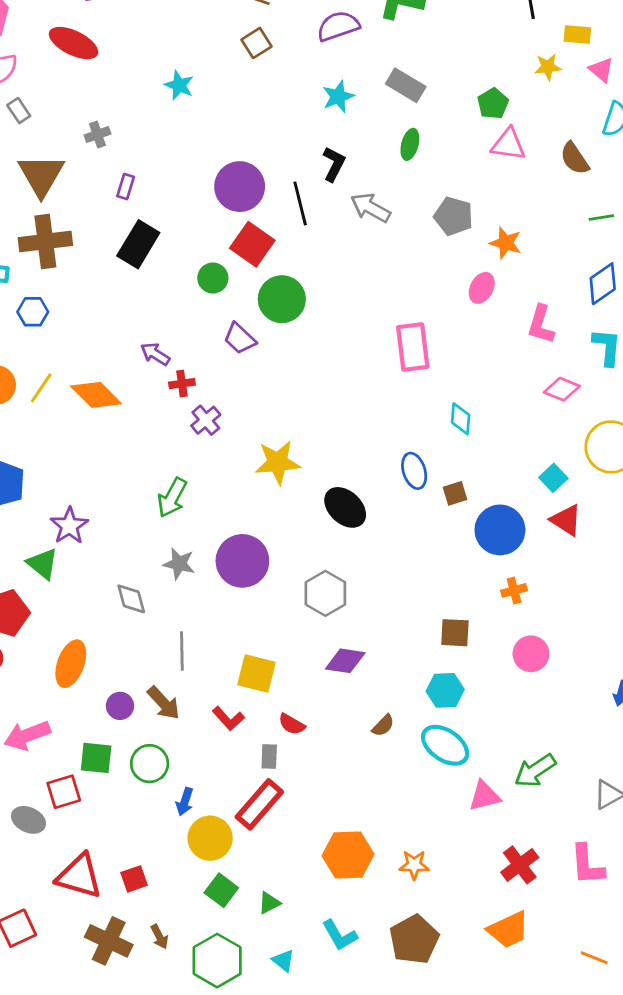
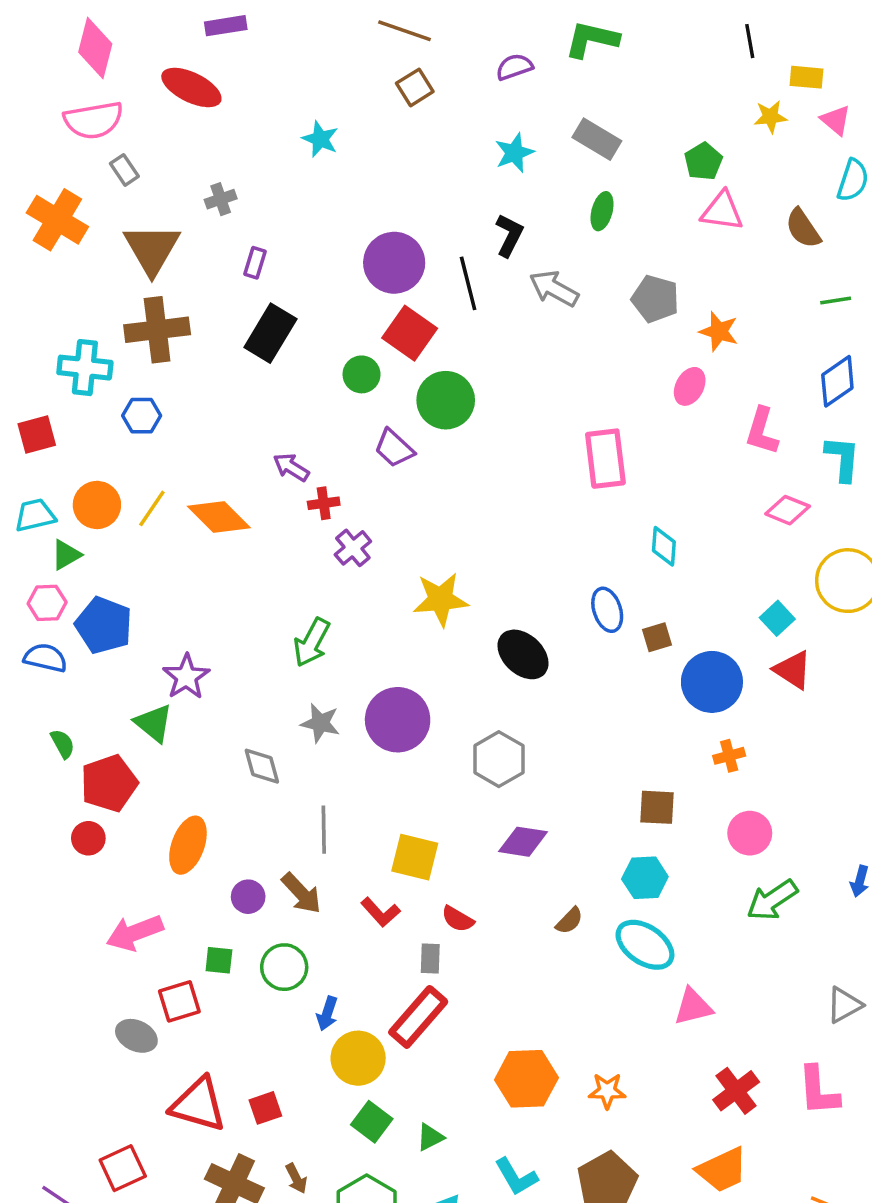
purple semicircle: (338, 26) -> (514, 67), size x0.7
green square: (96, 758) -> (219, 960), size x0.7
green arrow: (535, 771) -> (772, 900), moved

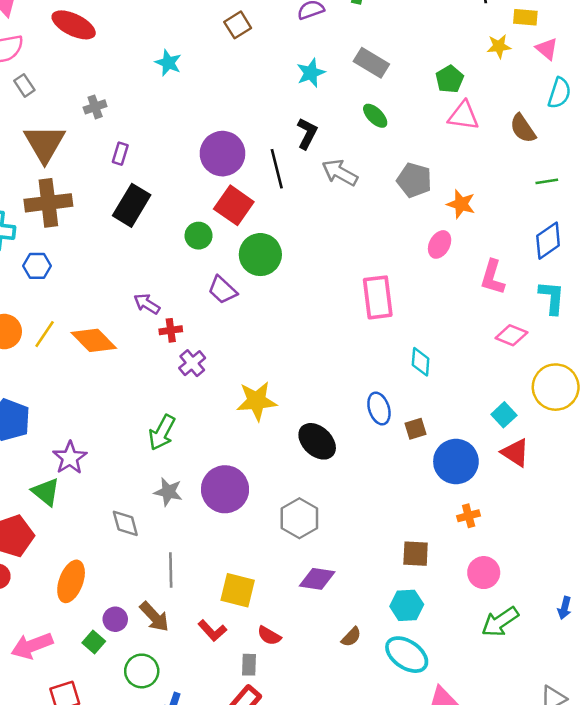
green ellipse: (602, 211) -> (375, 116), turned -60
green square: (219, 960) -> (94, 642), moved, turned 35

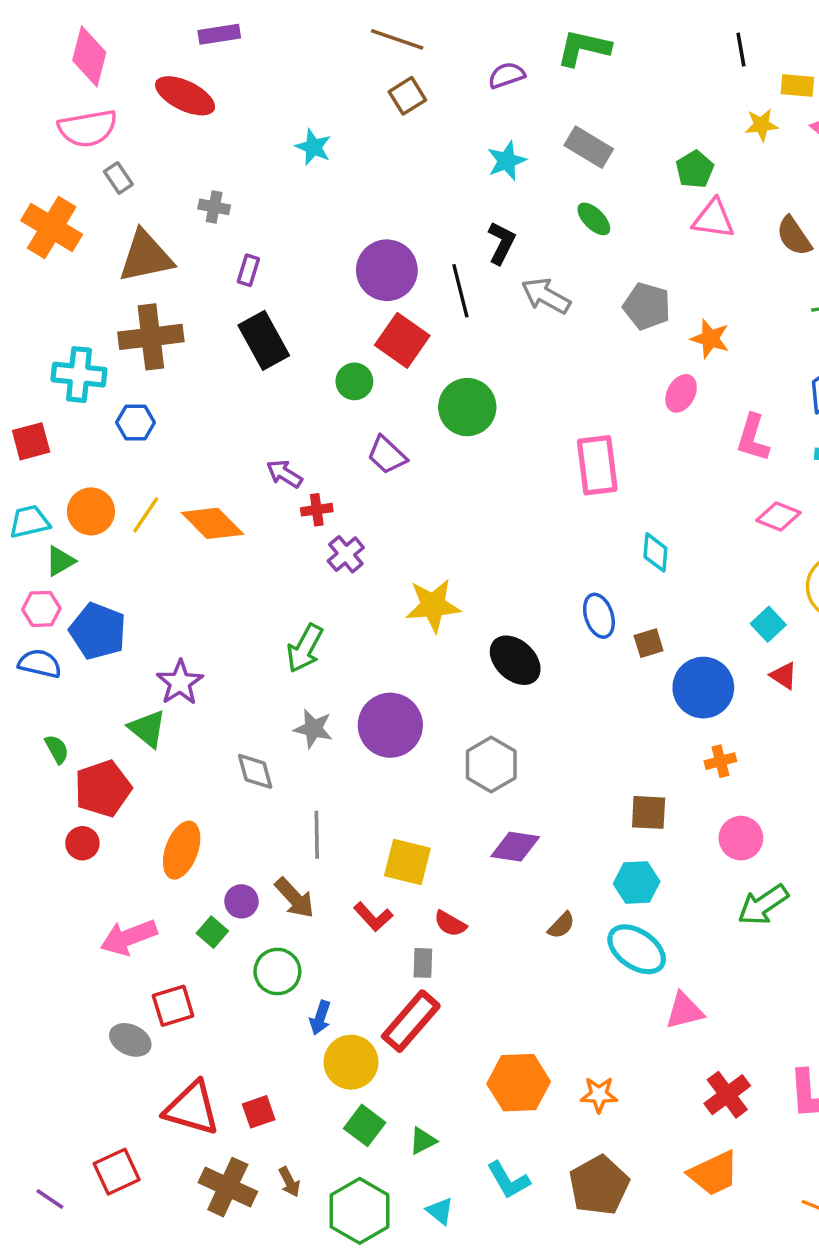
gray cross: (95, 107) -> (214, 207), turned 30
brown triangle: (45, 144) -> (146, 257), turned 48
black rectangle: (132, 205) -> (264, 340), turned -60
green circle: (260, 255) -> (467, 407), moved
red triangle: (515, 453) -> (784, 676), size x0.7

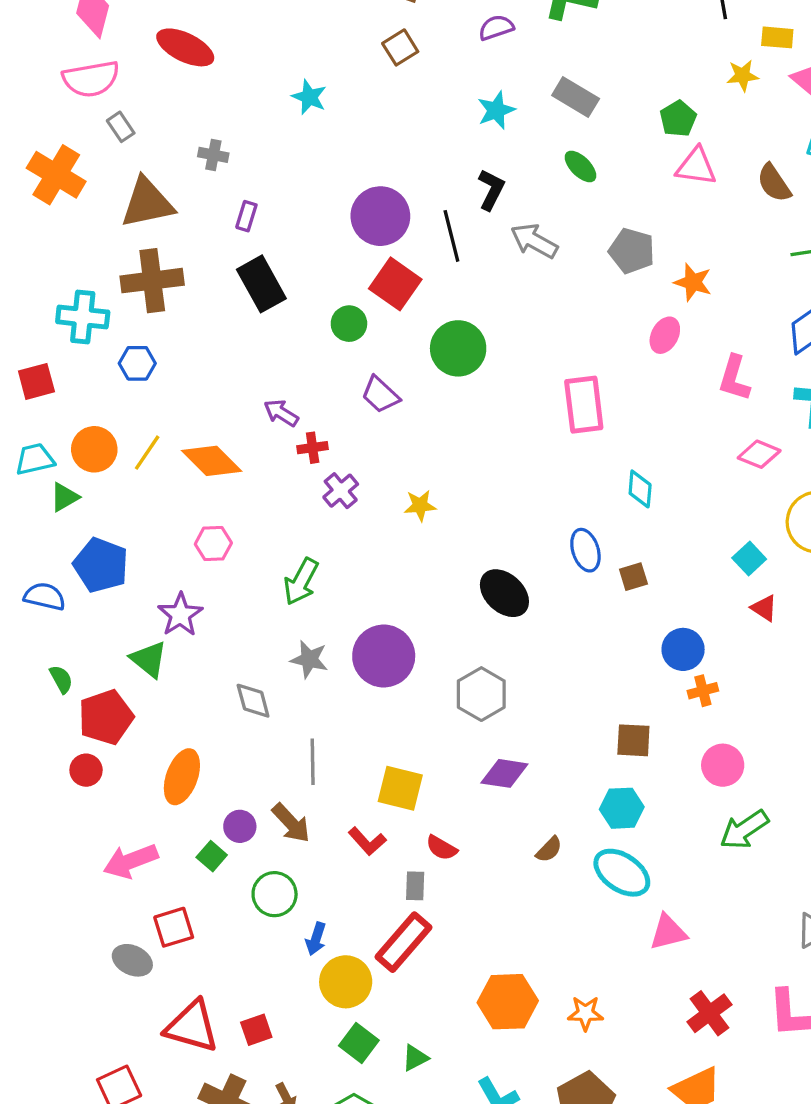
yellow star: (433, 605) -> (420, 506), moved, size x0.6
pink hexagon: (41, 609) -> (213, 544), moved
blue circle: (703, 688) -> (683, 649), moved, size x0.7

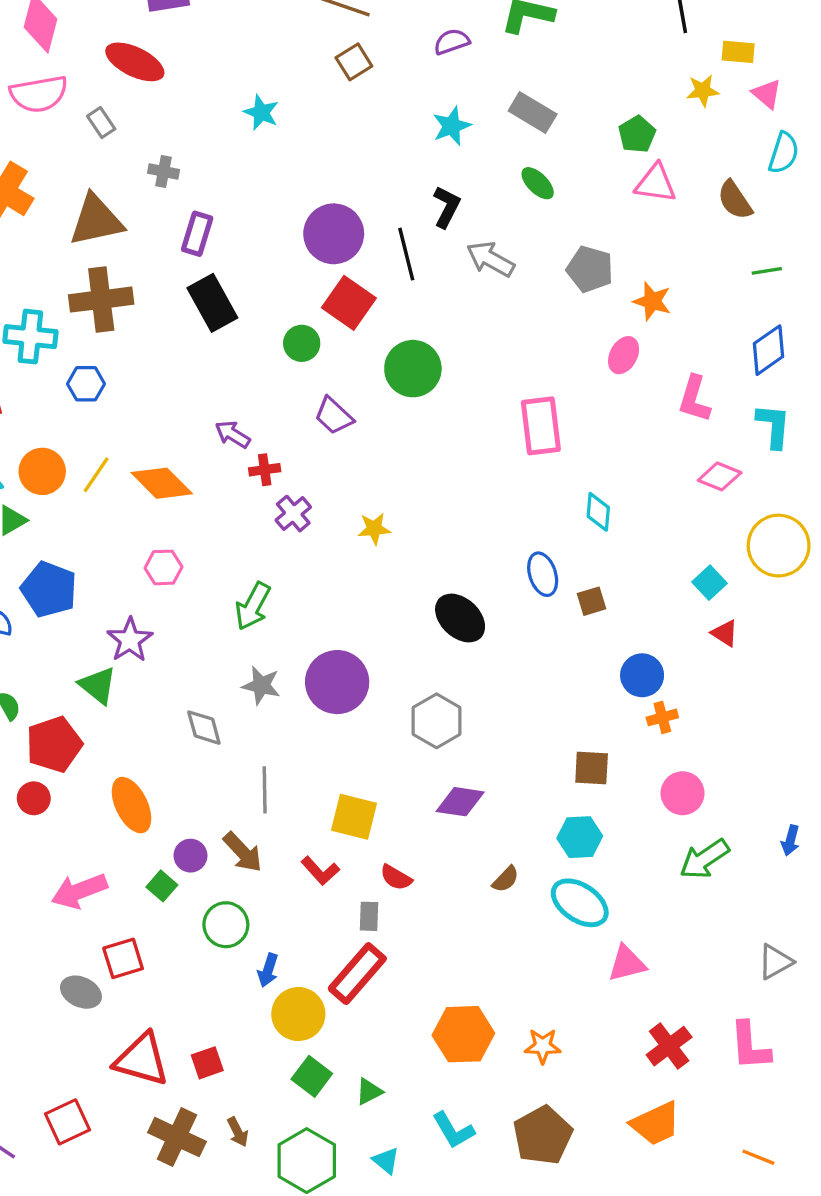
gray rectangle: (121, 127) -> (101, 123), moved
purple rectangle: (246, 216) -> (197, 234), size x1.4
orange ellipse: (182, 777) -> (131, 805), turned -46

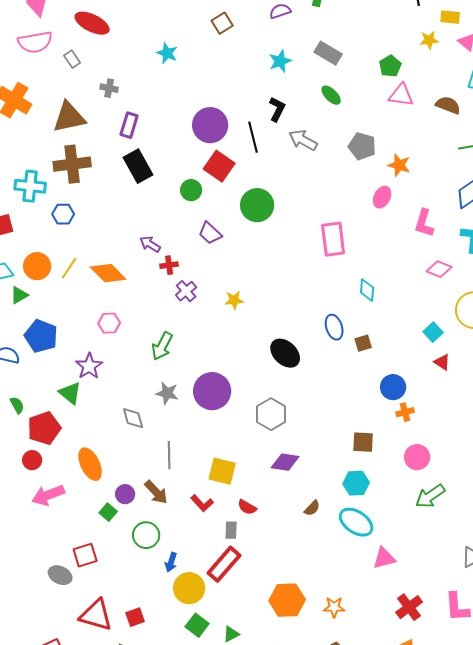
brown semicircle: (735, 200) -> (448, 105), turned 145
pink arrow: (79, 891) -> (48, 495), moved

